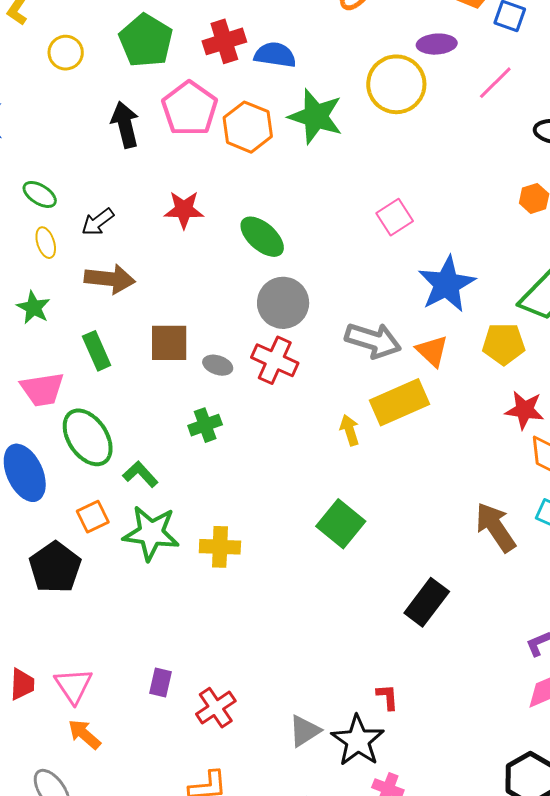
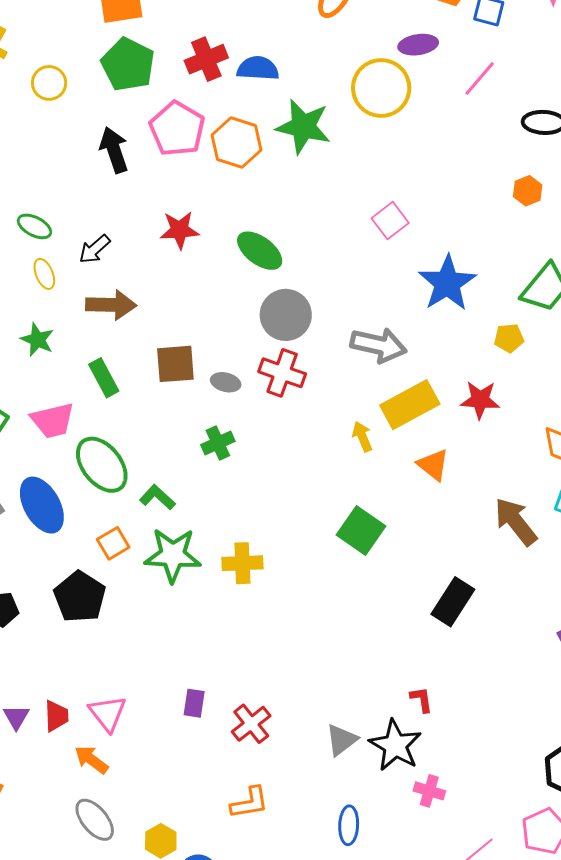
yellow pentagon: (504, 344) -> (509, 338), size x0.7
orange triangle: (432, 351) -> (433, 465), moved
red star: (525, 410) -> (480, 400), moved
orange arrow: (84, 734) -> (91, 760), moved

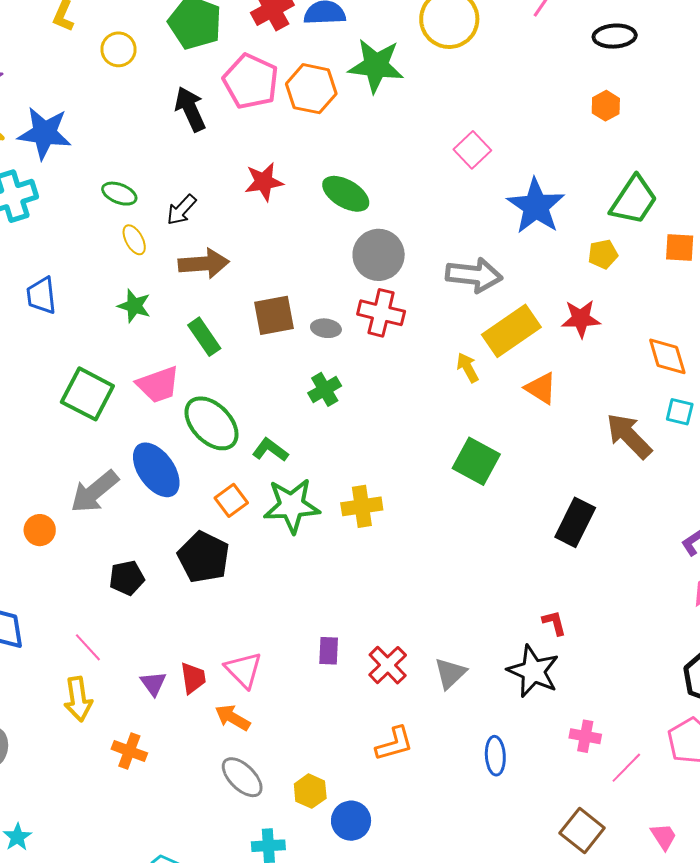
gray triangle: (342, 740) -> (450, 673), moved
pink cross: (429, 791) -> (585, 736), moved

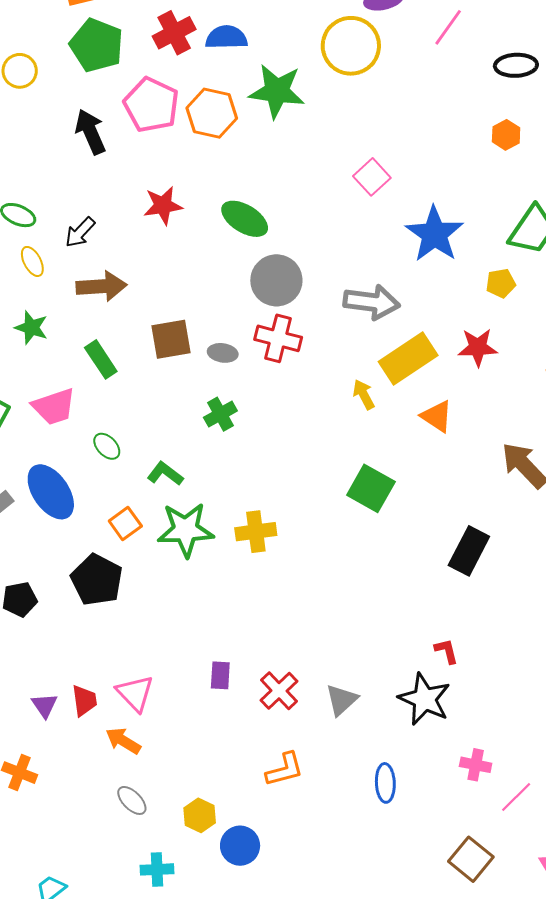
green ellipse: (212, 423) -> (107, 446), size x0.5
gray ellipse: (242, 777) -> (132, 800), size x0.7

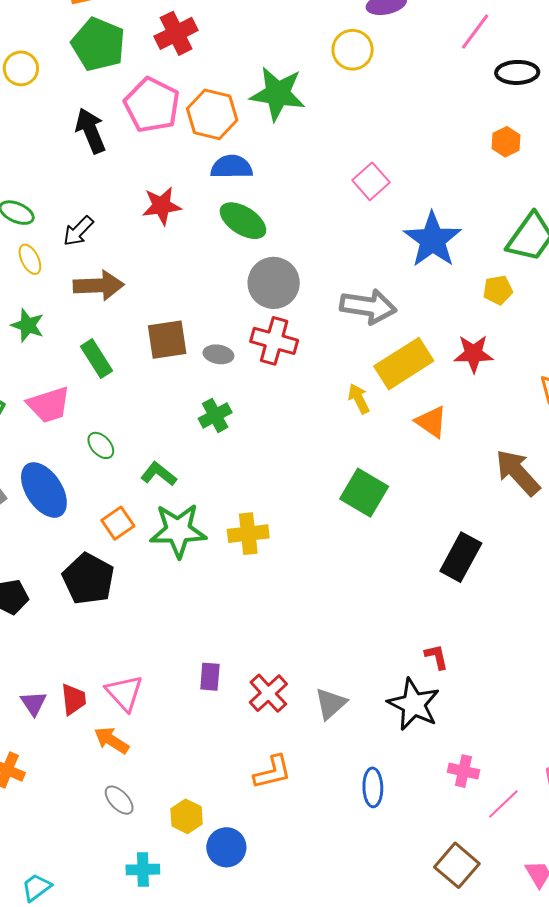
pink line: (448, 27) -> (475, 32), moved
blue semicircle: (226, 37) -> (232, 167), moved
yellow circle: (351, 46) -> (353, 50), size x0.7

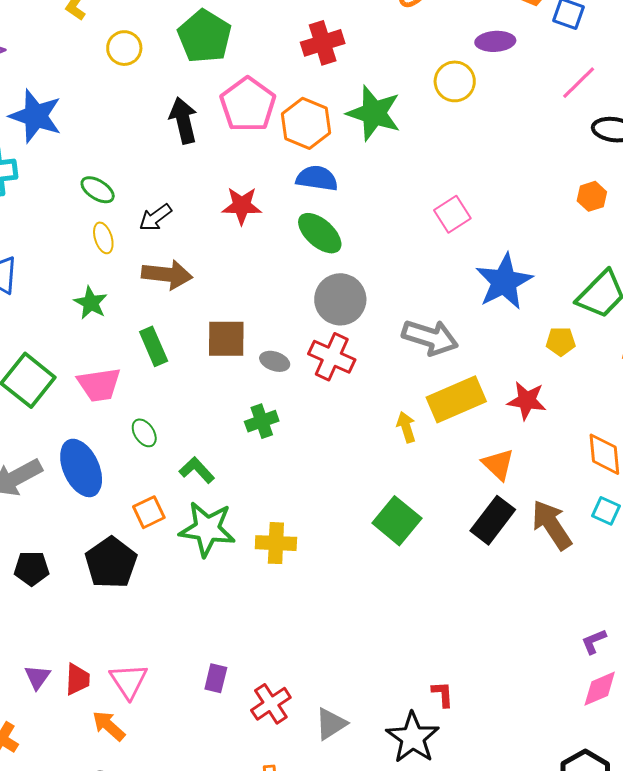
red cross: (176, 33) -> (323, 43), moved
orange triangle: (431, 422) -> (498, 464), moved
black rectangle: (461, 557) -> (493, 520), moved

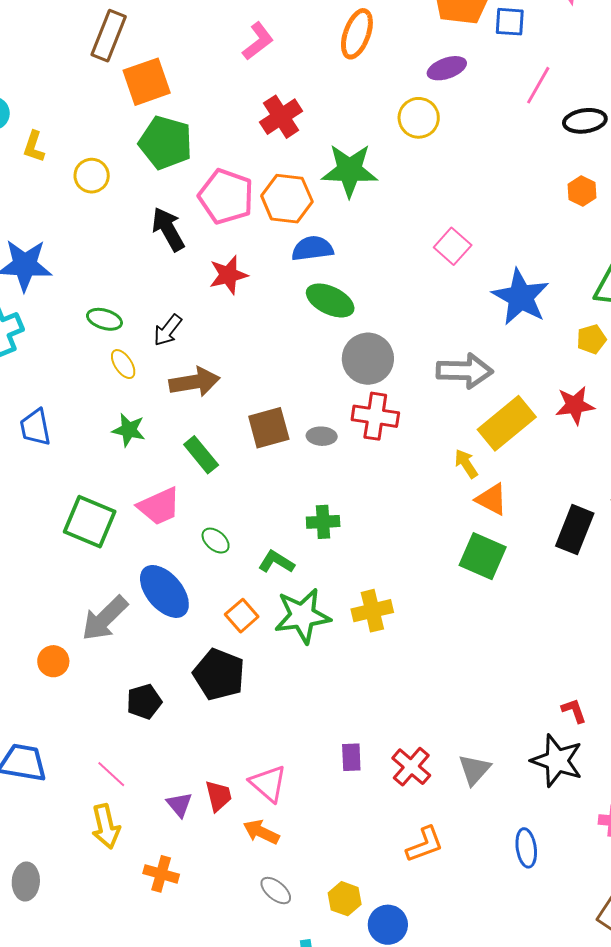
red star: (242, 206) -> (228, 275), moved
green cross: (262, 421) -> (323, 522), moved, turned 32
orange triangle: (498, 464) -> (492, 499), moved

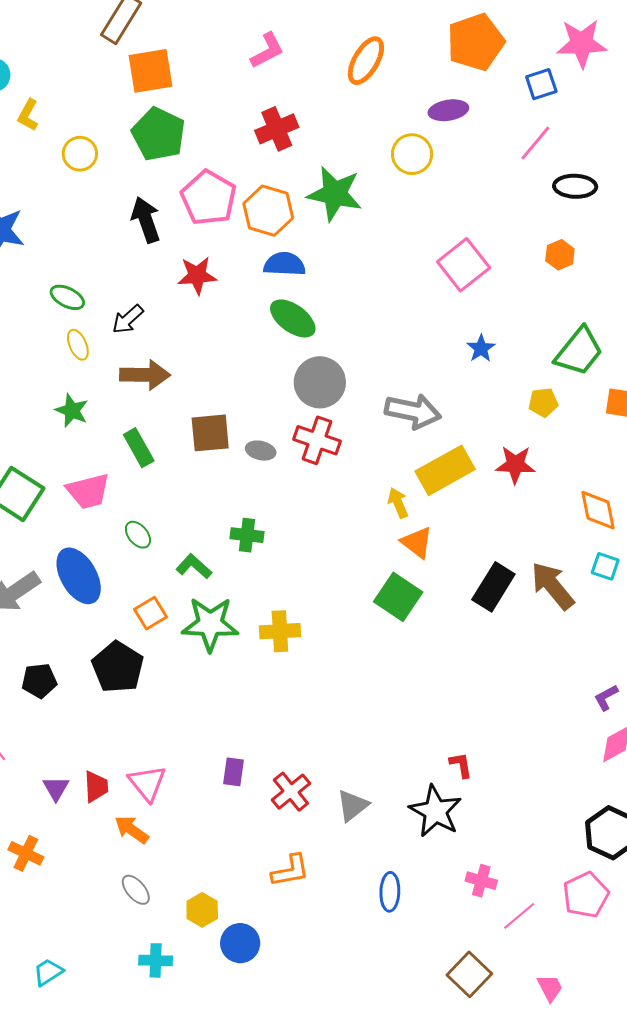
blue square: (510, 22) -> (541, 84), moved, turned -32
pink square: (453, 246) -> (464, 265), moved, size x1.4
blue star: (521, 297) -> (481, 348), size x0.5

